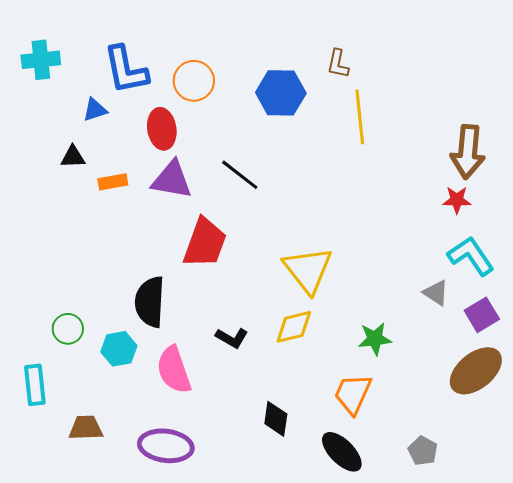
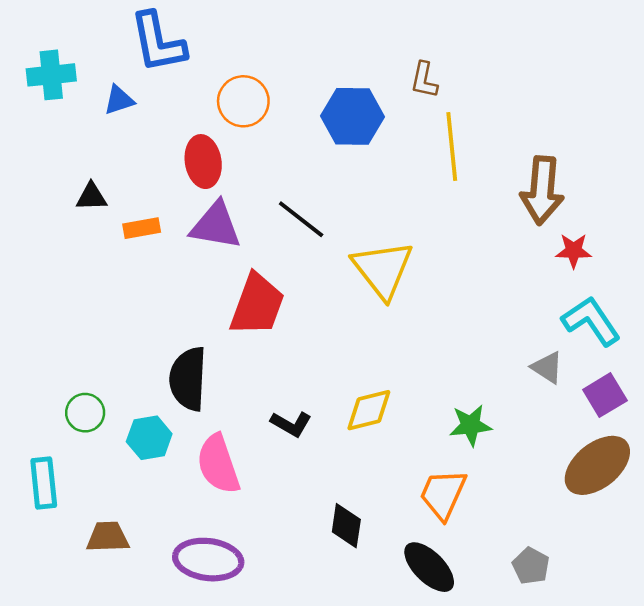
blue L-shape: (126, 70) -> (158, 42), moved
blue triangle: (95, 110) -> (119, 100), moved
brown arrow: (468, 152) -> (542, 190), moved
yellow triangle: (308, 270) -> (383, 270), moved

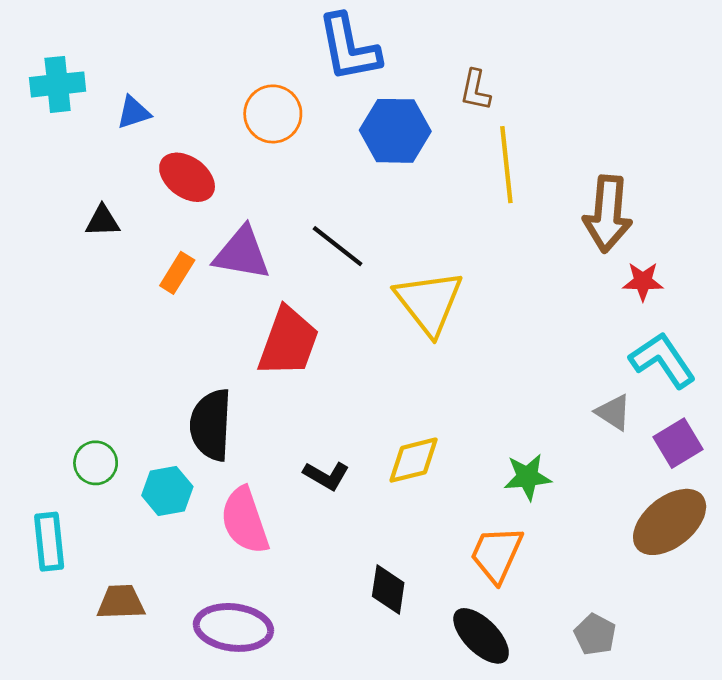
blue L-shape: (158, 42) -> (349, 48), moved
red ellipse: (203, 162) -> (187, 177), moved, turned -45
orange rectangle: (142, 228) -> (177, 273), moved, turned -48

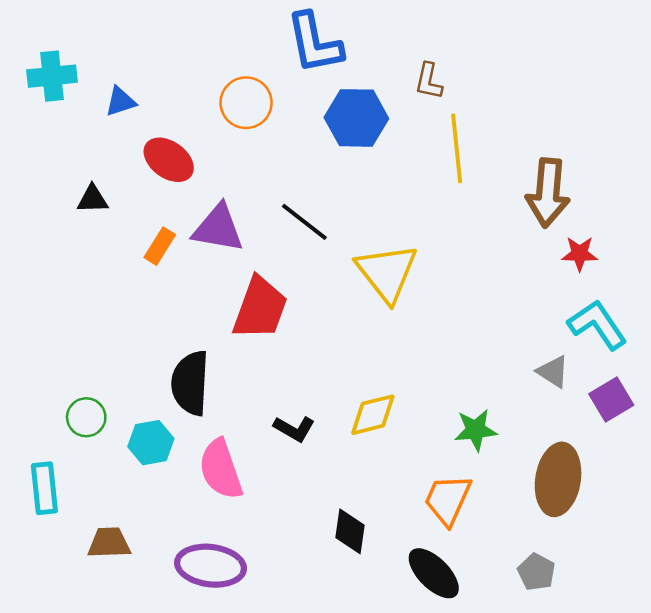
brown ellipse: (670, 522) -> (558, 479), moved, turned -42

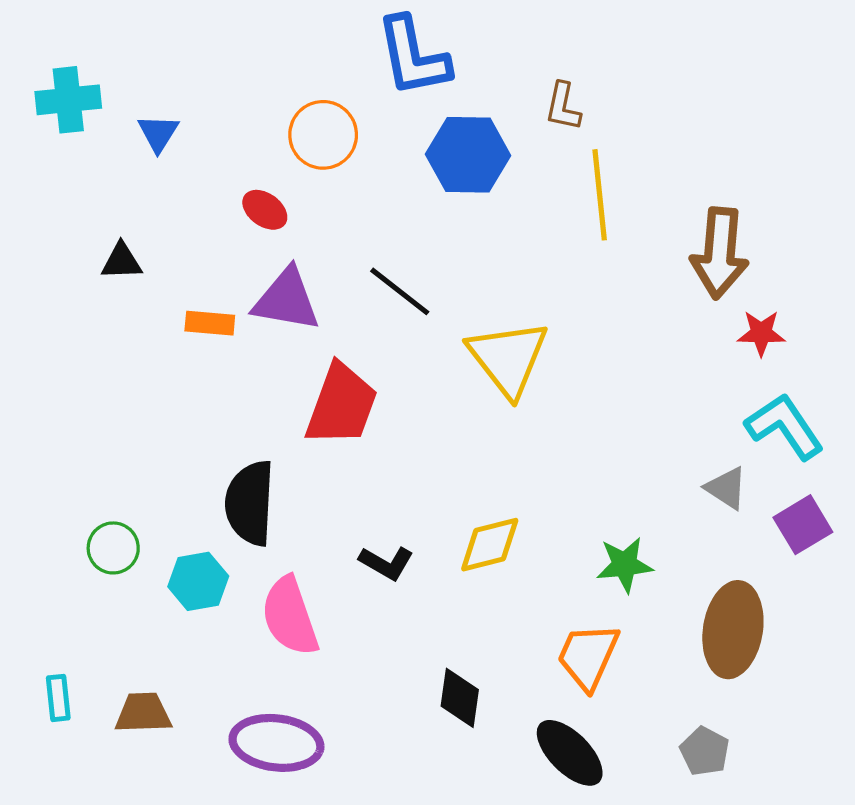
blue triangle: (120, 101) -> (158, 133), turned -40
red ellipse: (169, 160) -> (265, 210), moved, size x0.7
orange rectangle: (160, 246) -> (210, 323), turned 63
cyan rectangle: (44, 488) -> (58, 698), moved, size x0.7

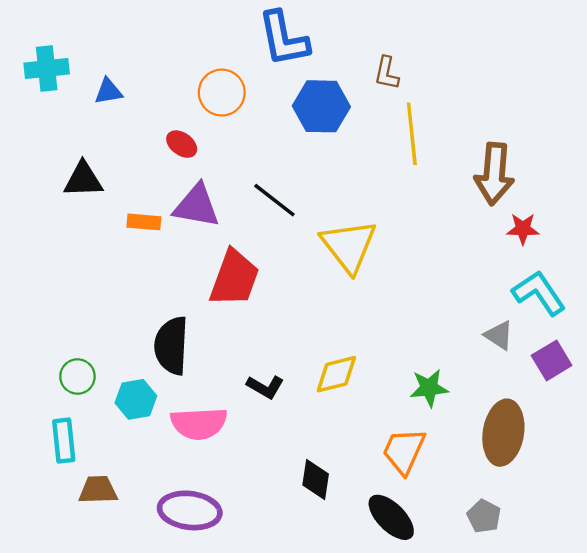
blue triangle: (158, 133) -> (108, 91), turned 48
black triangle: (122, 261) -> (83, 180), size x1.4
pink semicircle: (290, 616) -> (199, 423), turned -74
cyan rectangle: (58, 698) -> (64, 441), moved, size x1.4

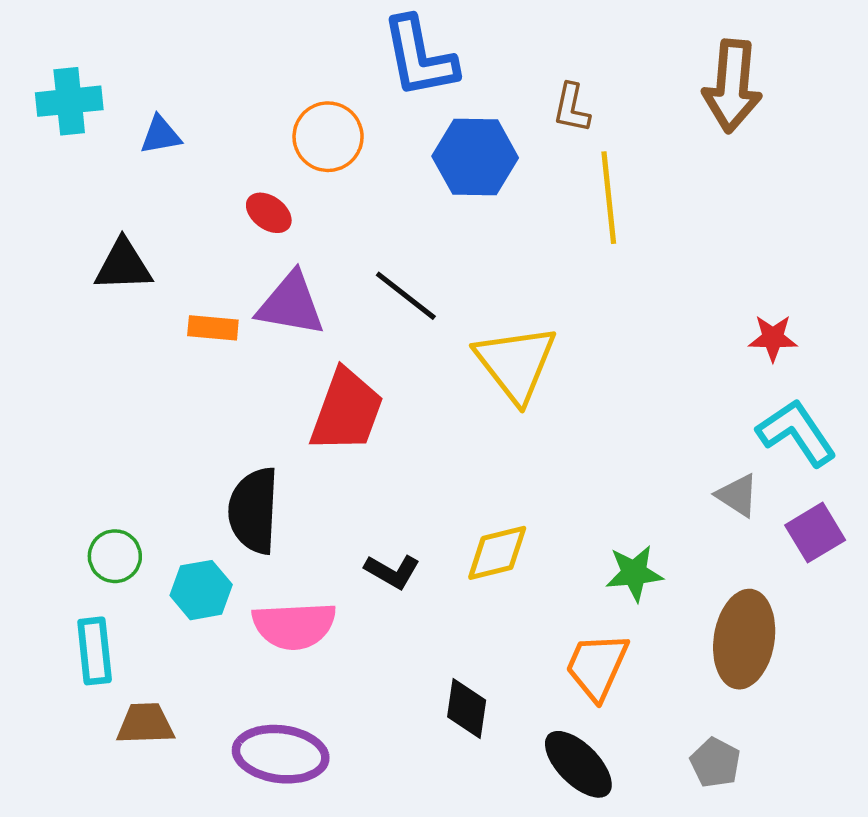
brown arrow: (494, 174) -> (732, 86), moved

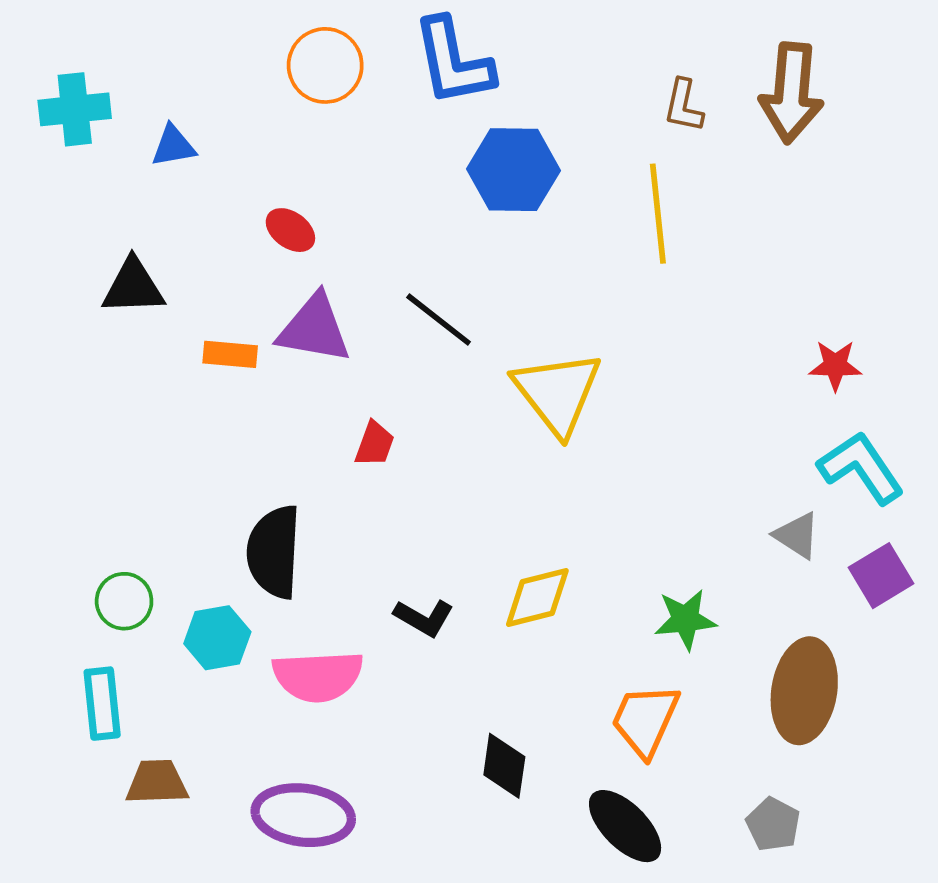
brown L-shape: (572, 108) -> (684, 106), moved
orange circle: (328, 137) -> (325, 65), moved
red trapezoid: (347, 411) -> (375, 444), size x0.5

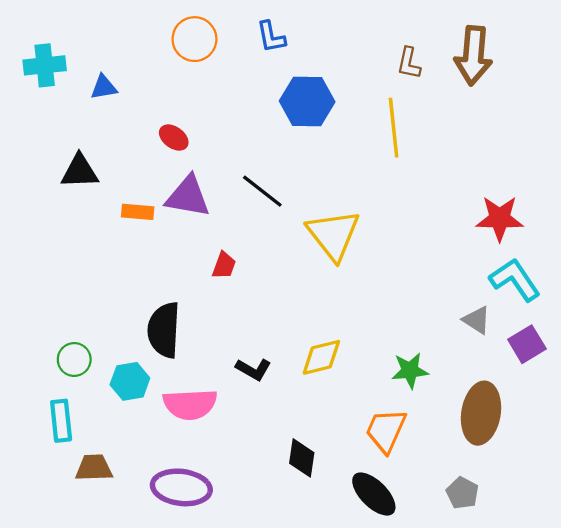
blue L-shape: (453, 62) -> (271, 37), size x0.6
red star: (835, 365) -> (500, 218), size x1.5

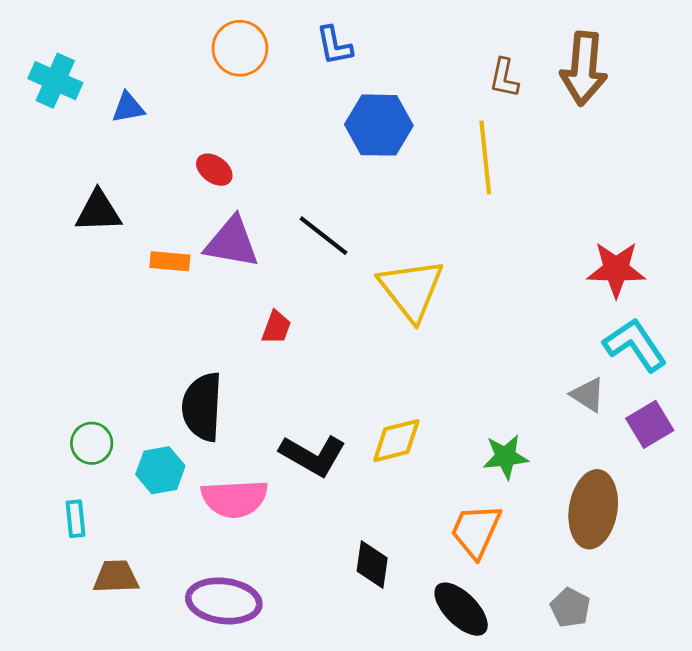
cyan cross: (45, 65) -> (55, 81), turned 30
black L-shape: (254, 369) -> (313, 455), size x1.5
cyan rectangle: (61, 421) -> (75, 519), size x0.7

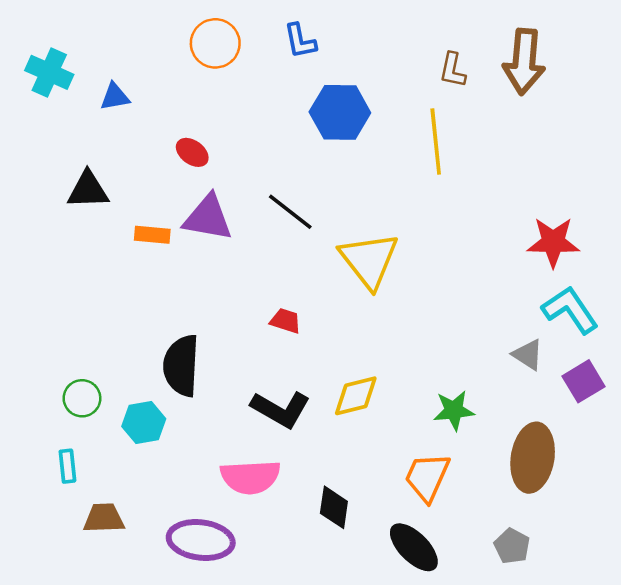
red trapezoid: (276, 327) -> (285, 321), moved, turned -92
pink semicircle: (235, 499) -> (250, 477), moved

